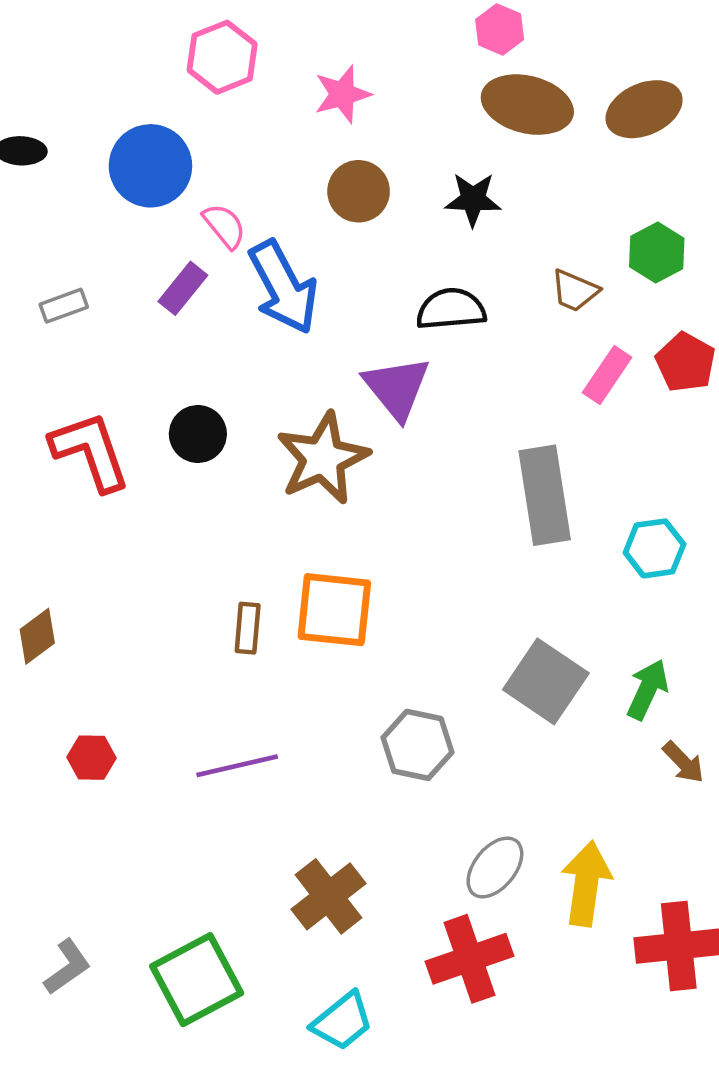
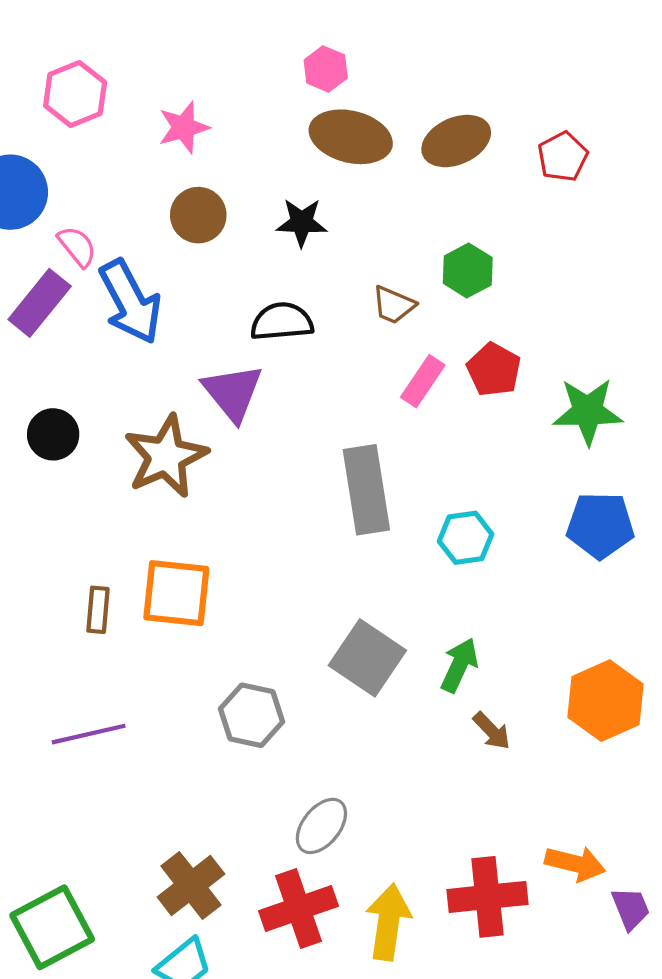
purple rectangle: (183, 288) -> (40, 303), size x1.4
yellow arrow: (586, 884) -> (388, 922), moved
brown cross: (328, 896) -> (191, 885), moved

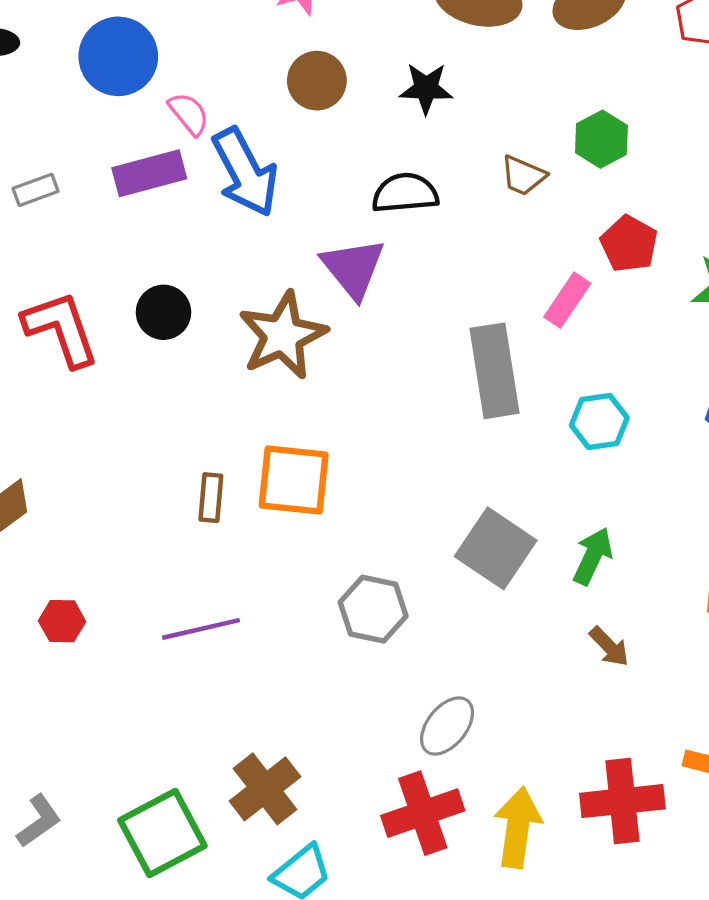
purple rectangle: (40, 303) -> (149, 173), turned 36
pink rectangle: (423, 381) -> (567, 300), moved
brown arrow: (492, 731) -> (609, 647), moved
brown cross: (191, 885) -> (265, 789), moved

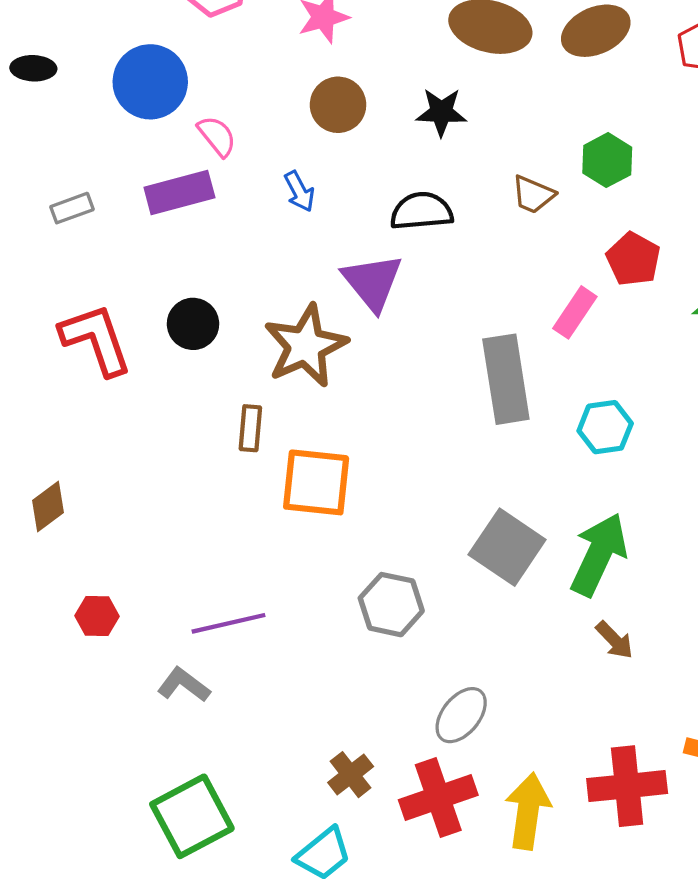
blue arrow: (245, 172) -> (299, 191), moved, size x0.5
brown rectangle: (211, 498) -> (250, 428), moved
green arrow: (593, 556) -> (599, 554), size x1.5
brown cross: (265, 789) -> (351, 775), moved, size x0.7
gray L-shape: (39, 821) -> (184, 685), moved, turned -108

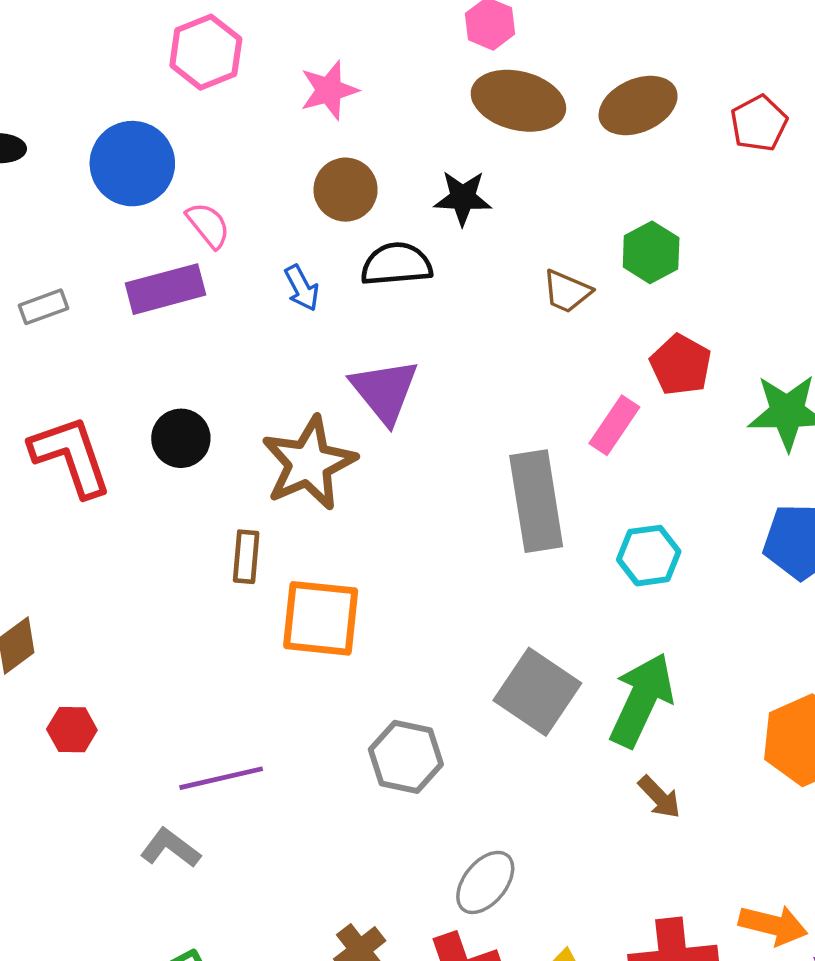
black semicircle: (421, 211) -> (396, 264), moved
red hexagon: (97, 616) -> (72, 730), moved

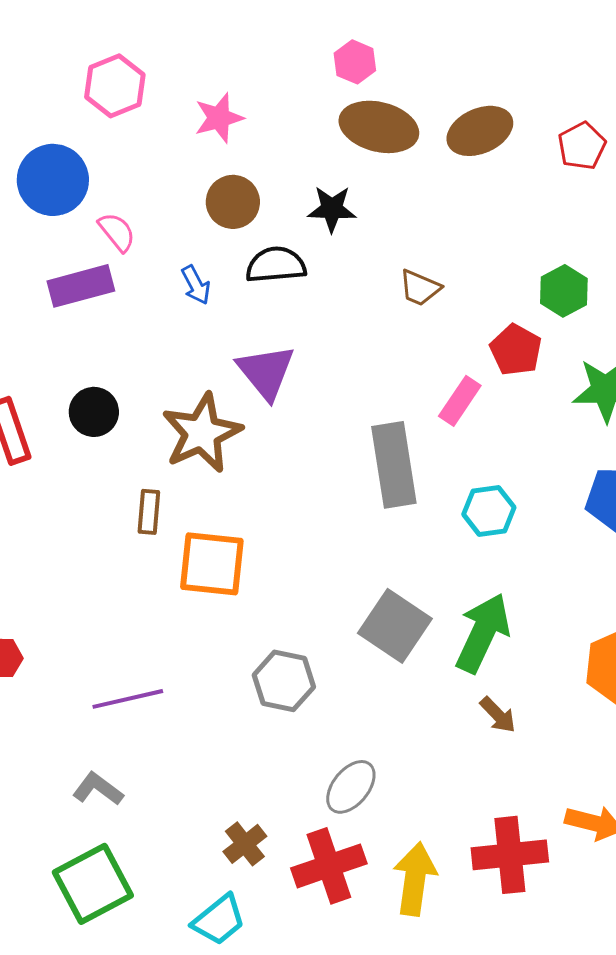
green hexagon: (651, 252) -> (564, 291), moved
gray L-shape: (170, 848) -> (98, 789), moved

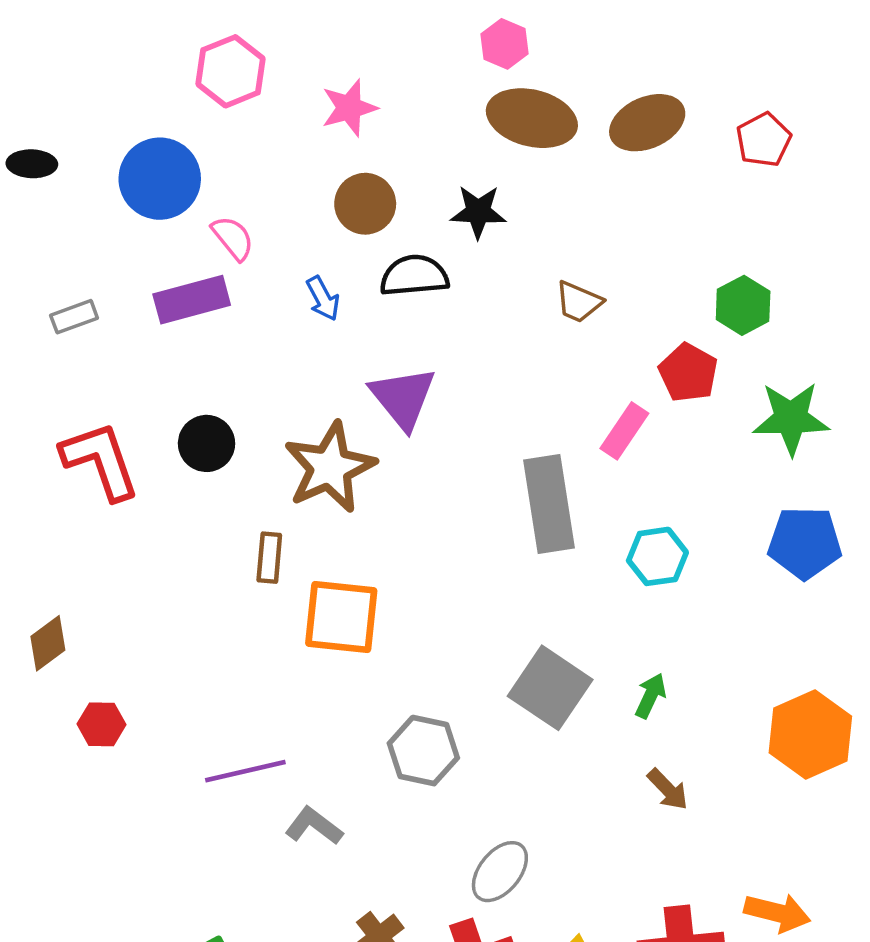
green arrow: (483, 633) -> (651, 696), size x0.5
gray L-shape: (98, 789) -> (314, 826), moved

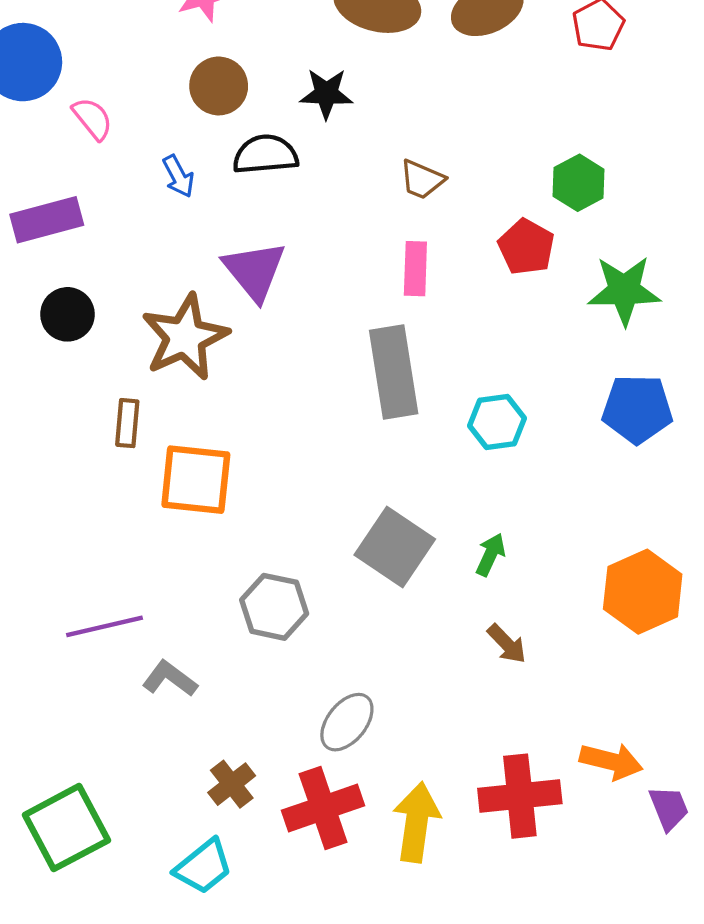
purple rectangle: (192, 300) -> (47, 220), moved
pink rectangle: (624, 431) -> (415, 269), moved, turned -32

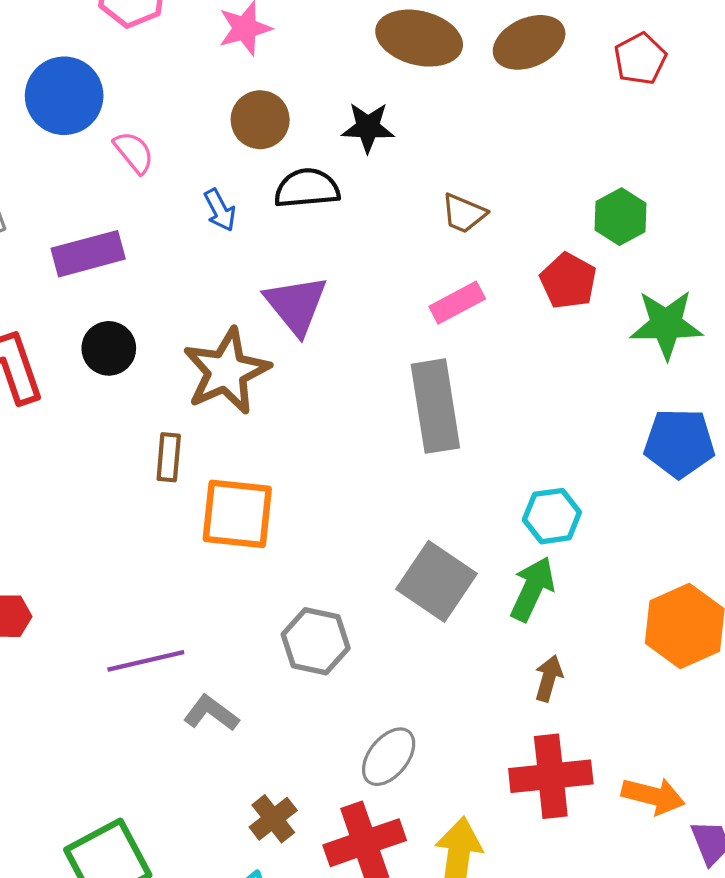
pink rectangle: (415, 269) -> (457, 303), turned 60
cyan hexagon: (497, 422) -> (552, 516), moved
green arrow: (490, 555) -> (532, 589), size x1.5
brown arrow: (507, 644) -> (549, 678), turned -120
red cross: (520, 796) -> (551, 776), moved

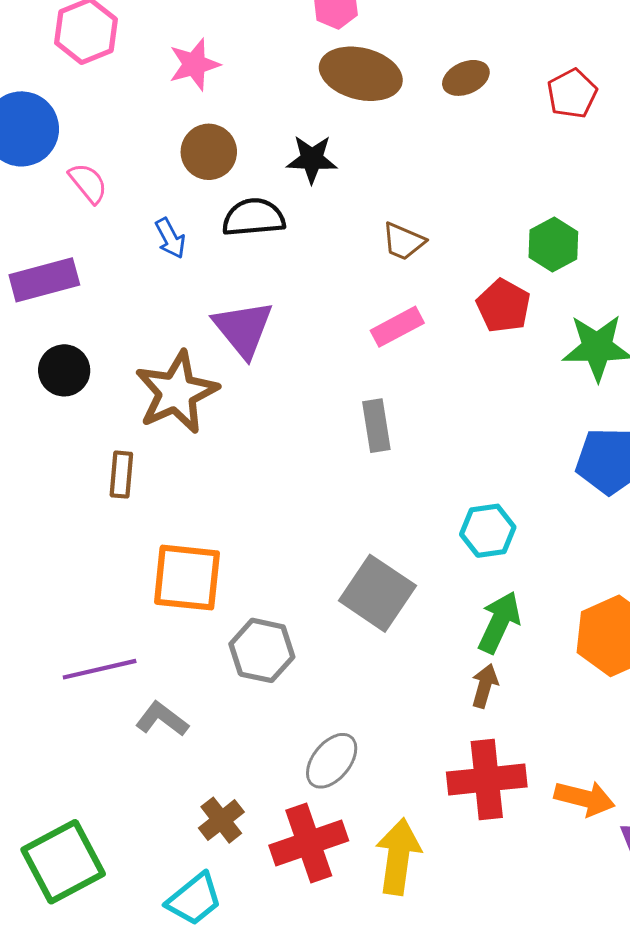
brown ellipse: (529, 42) -> (466, 78), size x0.7
gray rectangle: (435, 406) -> (376, 426), size x0.6
orange square: (237, 514) -> (187, 578), moved
green arrow: (532, 589) -> (499, 622), moved

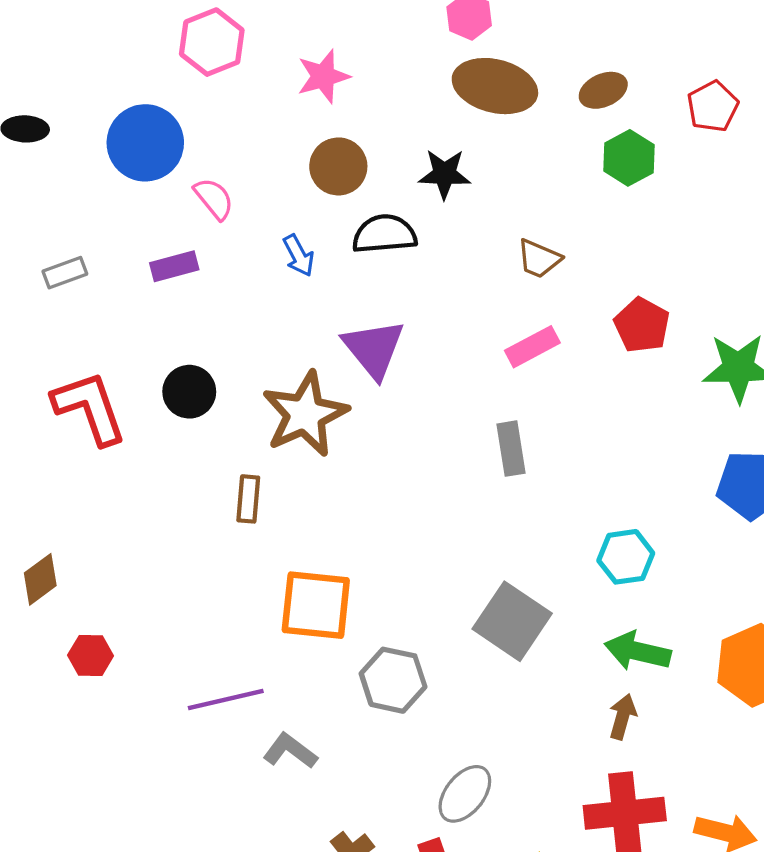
green hexagon: (553, 244) -> (629, 158), moved
purple rectangle: (44, 280) -> (174, 266), moved, size x0.7
green arrow: (499, 622) -> (638, 651), turned -102

